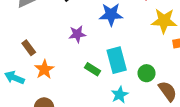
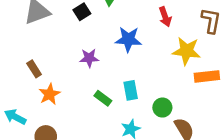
cyan rectangle: (117, 60) -> (131, 90), size x0.7
cyan arrow: (15, 78) -> (15, 117), moved

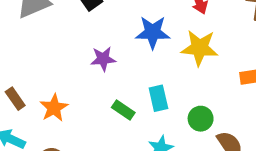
yellow star: (186, 51) -> (200, 48), moved
brown rectangle: (34, 69) -> (15, 99), moved

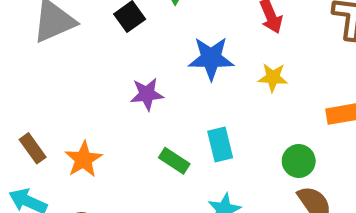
yellow star: (200, 48) -> (273, 77), size x0.6
green circle: (201, 119) -> (299, 161), moved

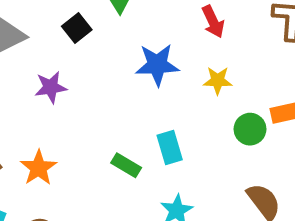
purple star: (147, 94) -> (51, 87), moved
green circle: (299, 161) -> (250, 129), moved

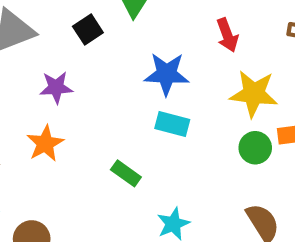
yellow star: (218, 81) -> (254, 94), moved, size x1.6
cyan rectangle: (170, 148) -> (172, 124), moved, turned -64
orange star: (38, 168) -> (45, 143), moved

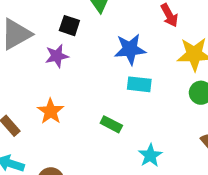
black square: (88, 29) -> (69, 26), turned -30
purple star: (56, 87) -> (57, 56), moved

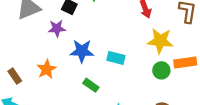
blue star: (130, 49) -> (82, 51), moved

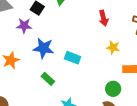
yellow star: (160, 41) -> (113, 48), size x0.6
green circle: (161, 70) -> (113, 89), moved

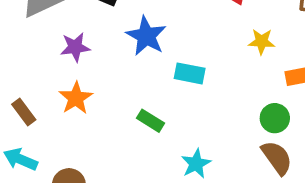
purple star: (24, 26) -> (75, 47), moved
blue star: (44, 48) -> (146, 36), moved, turned 30

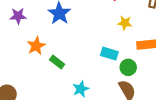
cyan rectangle: (190, 73) -> (109, 54), moved
orange star: (76, 98) -> (36, 46), moved

